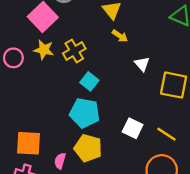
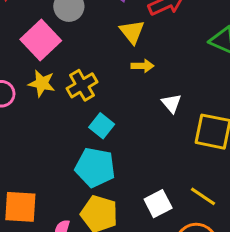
yellow arrow: (120, 36) -> (143, 66), turned -35
white square: (133, 128) -> (158, 204), moved, turned 36

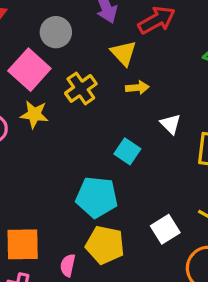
yellow cross: (82, 85) -> (81, 88), moved
cyan square: (102, 126) -> (127, 151), moved

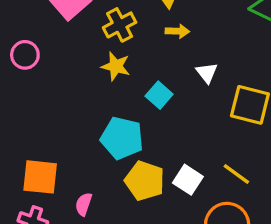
yellow star: (34, 114) -> (116, 66), moved
white square: (165, 229) -> (188, 180), turned -32
yellow pentagon: (105, 245) -> (145, 181), moved

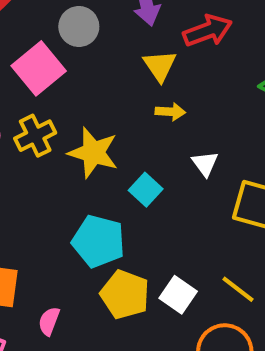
yellow cross: (120, 25) -> (35, 136), moved
yellow star: (116, 66) -> (93, 153), size x1.4

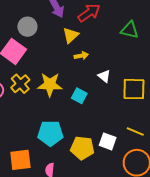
yellow triangle: (160, 66) -> (71, 35), turned 36
cyan pentagon: (98, 241) -> (50, 133), moved

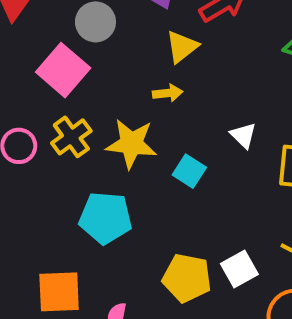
yellow arrow: (81, 56) -> (168, 93), moved
cyan pentagon: (50, 133) -> (105, 218), moved
white square: (108, 141) -> (239, 269), turned 36

